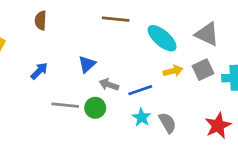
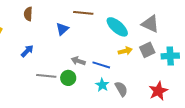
blue triangle: (87, 64) -> (62, 29), moved
blue line: (140, 90) -> (101, 65), turned 36

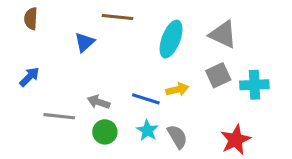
cyan ellipse: (117, 27) -> (171, 39), turned 70
yellow arrow: (125, 51) -> (177, 89), moved
gray arrow: (78, 61) -> (99, 102), moved
green circle: (68, 78) -> (105, 132), moved

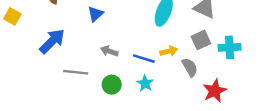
blue arrow: (29, 77) -> (52, 41), size x1.6
gray arrow: (99, 102) -> (109, 51), moved
gray semicircle: (177, 137) -> (190, 67), moved

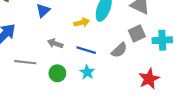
yellow arrow: (169, 51) -> (82, 23), moved
gray semicircle: (190, 67) -> (119, 50), moved, turned 77

